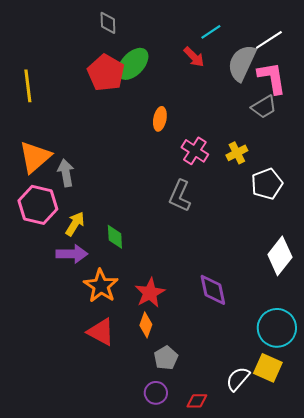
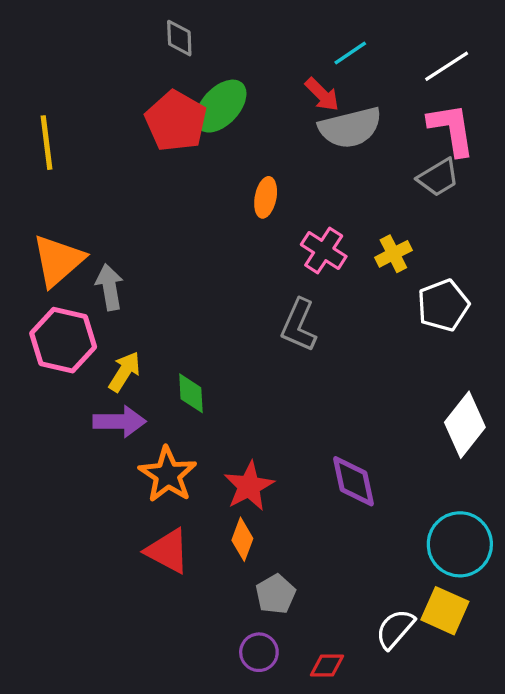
gray semicircle: (242, 63) -> (350, 128), moved, turned -129

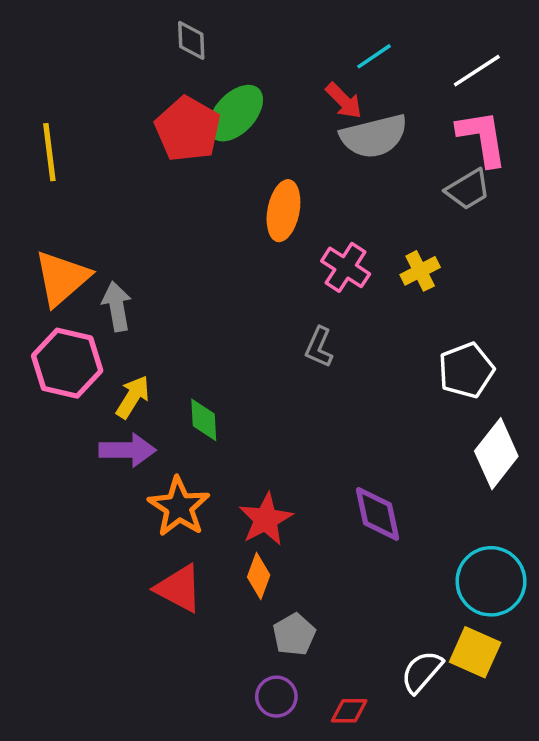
orange ellipse: (266, 197) -> (283, 211), size x1.4
white pentagon: (443, 305) -> (466, 370), moved
gray L-shape: (299, 325) -> (319, 347), size x0.7

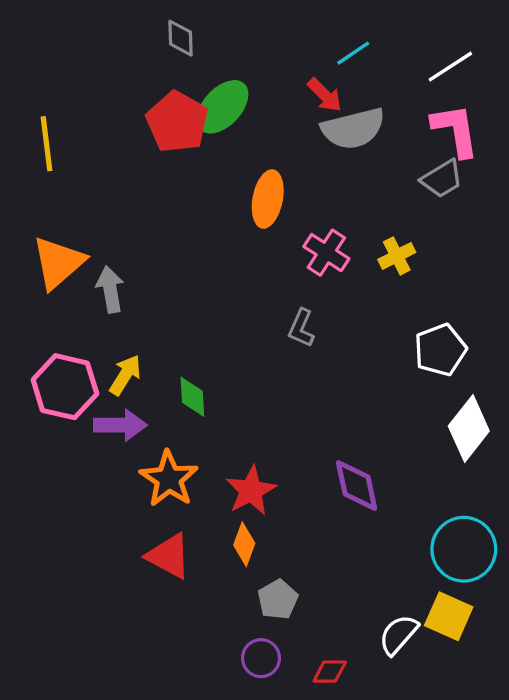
pink hexagon: (67, 363) -> (65, 387), moved

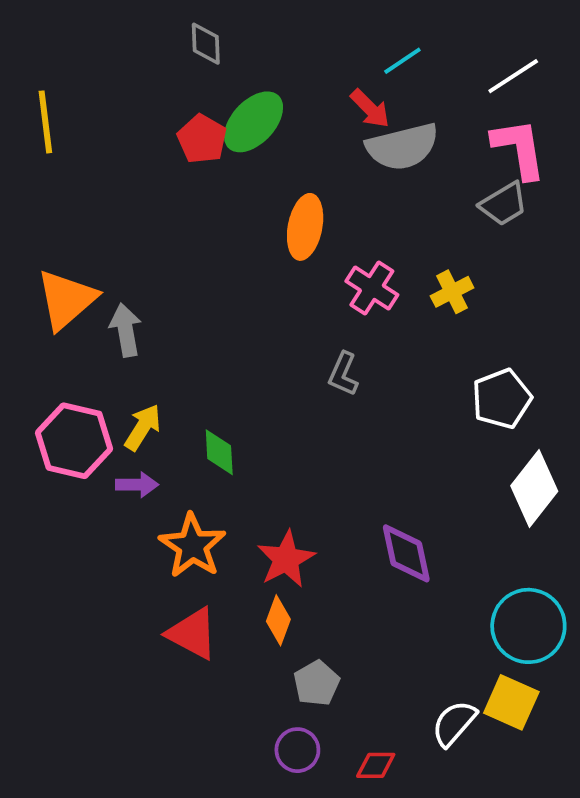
red pentagon: (177, 122) -> (202, 139), size x0.7
yellow line: (47, 144) -> (45, 122), moved
purple arrow: (120, 425) -> (137, 485), size x0.7

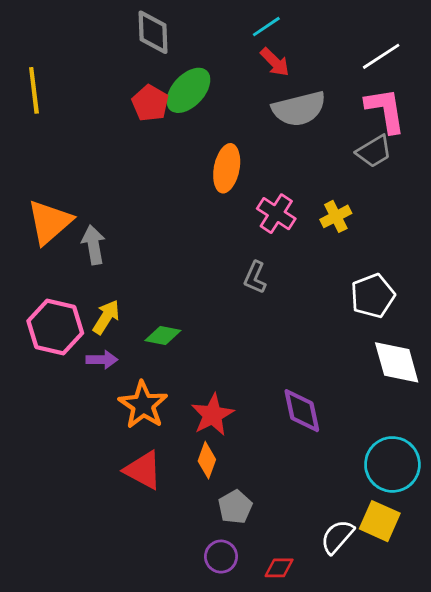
gray diamond: (206, 44) -> (153, 32), size x1.4
cyan line: (402, 61) -> (266, 27), moved
red arrow: (370, 109) -> (275, 62), moved
green diamond: (219, 452) -> (163, 335), turned -76
white diamond: (534, 488) -> (397, 362), turned -54

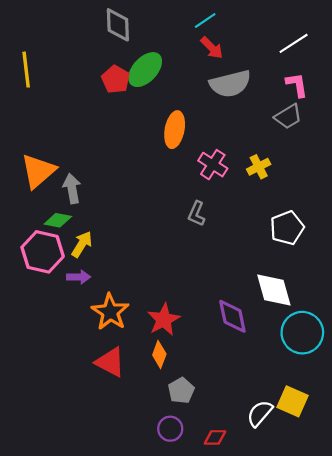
pink L-shape: (385, 110) -> (297, 85), size x0.7
green diamond: (163, 335) -> (58, 220), moved
white diamond: (397, 362) -> (274, 290), moved
cyan circle: (392, 464) -> (302, 333), moved

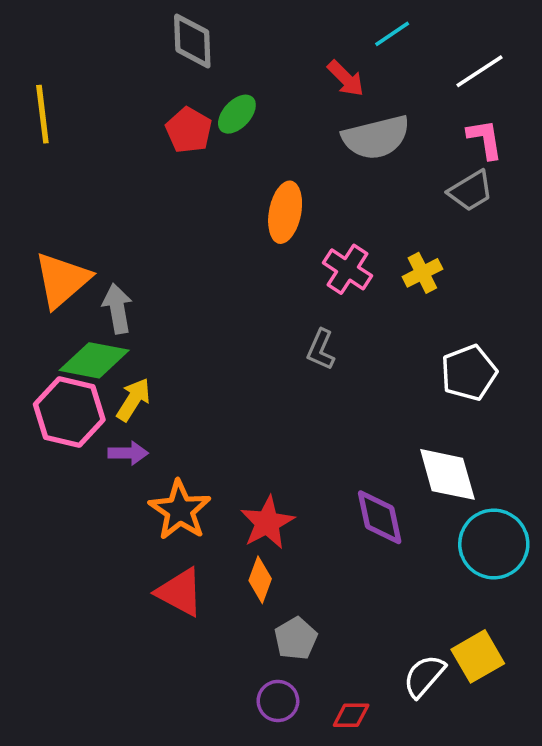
cyan line: (205, 20) -> (392, 34), moved
green ellipse: (145, 70) -> (237, 114), size x0.7
green diamond: (58, 220) -> (94, 360), size x1.5
yellow square: (293, 401) -> (478, 656), turned 36

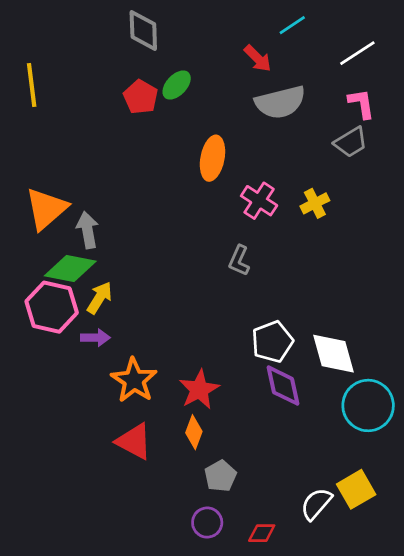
white pentagon: (469, 373) -> (272, 342), moved

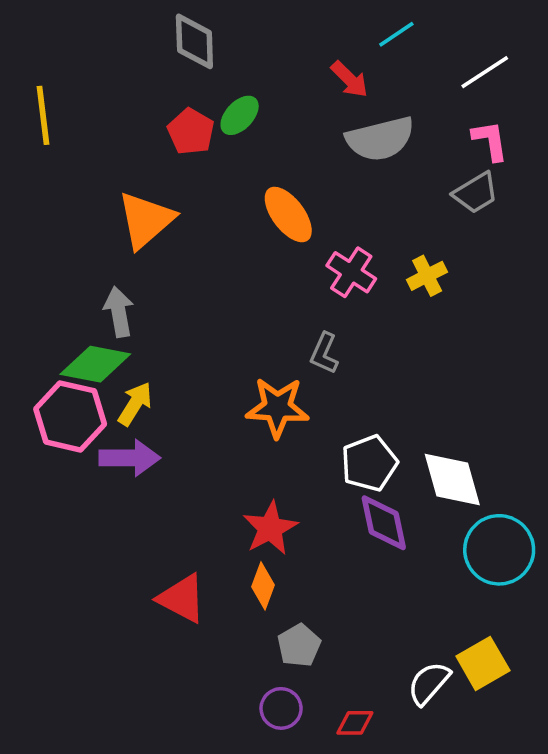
orange ellipse: (212, 158) -> (288, 215), turned -48
orange triangle: (46, 209) -> (146, 220), moved
purple arrow: (95, 338) -> (130, 458), size x1.5
orange star: (134, 380) -> (277, 407), moved, turned -30

